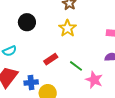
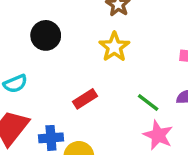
green line: (76, 66) -> (148, 103), moved

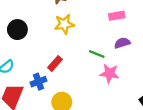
yellow star: (114, 47) -> (64, 24), turned -30
blue cross: (51, 138) -> (39, 82), moved

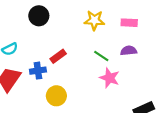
yellow star: (64, 24) -> (94, 20), moved
black circle: (17, 30) -> (39, 16), moved

